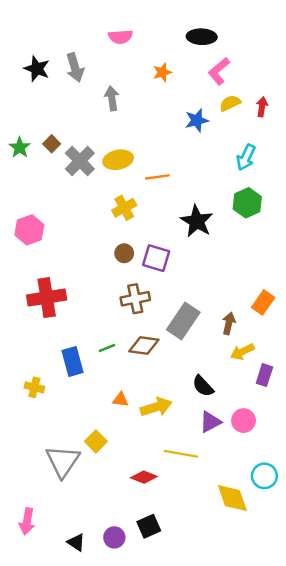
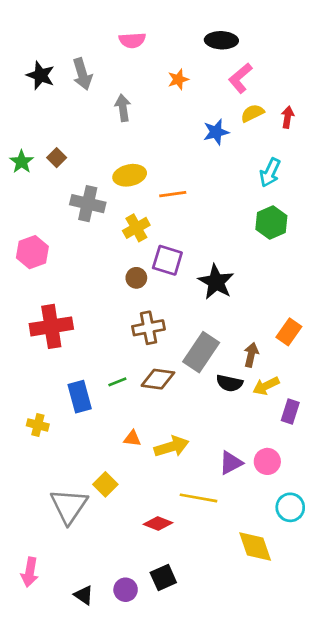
gray cross: (80, 161) -> (88, 204), moved, turned -32
black star: (197, 221) -> (216, 282), moved
purple square: (156, 258) -> (167, 260), moved
black semicircle: (203, 386) -> (229, 383), moved, turned -35
cyan circle: (264, 476) -> (290, 507), moved

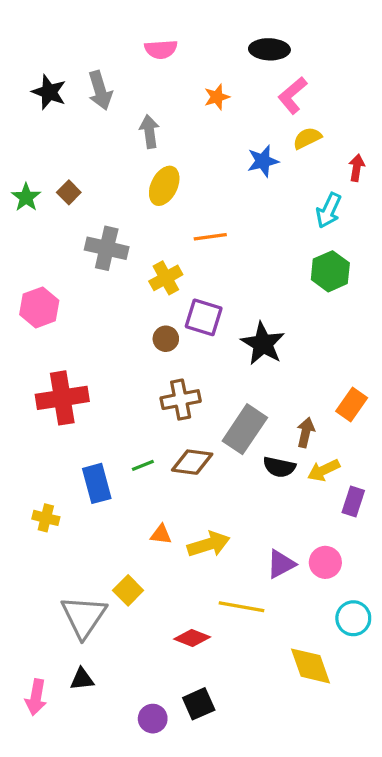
red arrow: (288, 117) -> (357, 168), moved
yellow ellipse: (130, 175) -> (164, 186), moved, turned -52
black triangle: (84, 595) -> (82, 679), moved, turned -40

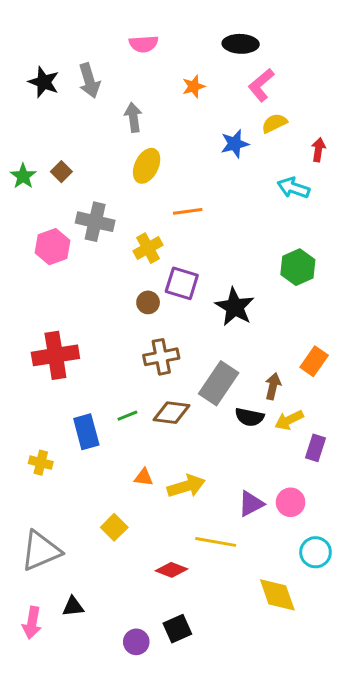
cyan arrow: (329, 210) -> (293, 188), turned 84
green hexagon: (330, 271) -> (298, 267), moved
pink hexagon: (39, 307) -> (53, 247), moved
gray triangle: (84, 617) -> (41, 551), moved, turned 33

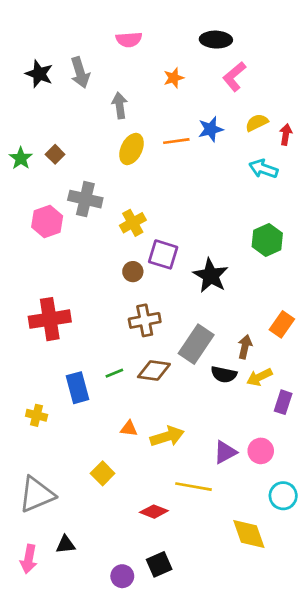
yellow semicircle: (274, 123) -> (257, 123), moved
orange line: (188, 211) -> (176, 141), moved

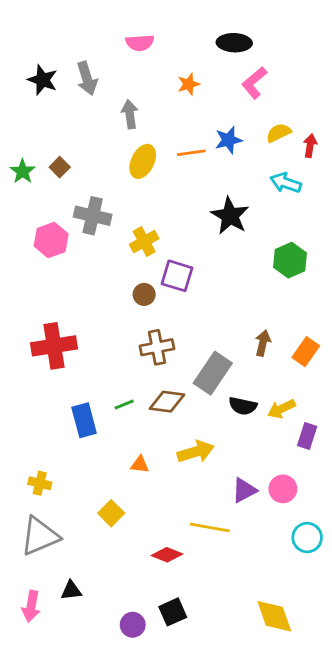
black star: (211, 276) -> (230, 216), moved
brown arrow: (245, 347) -> (263, 343), moved
yellow cross: (37, 415) -> (40, 483), moved
yellow arrow: (167, 436) -> (196, 452), moved
yellow diamond: (249, 534) -> (274, 616), moved

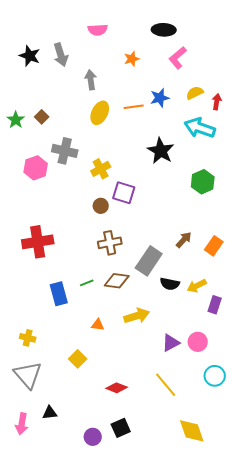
cyan arrow: (286, 183) -> (200, 128), size x1.4
brown arrow: (263, 343) -> (184, 240), turned 30
yellow line: (210, 528) -> (166, 385), moved, turned 40
gray triangle: (40, 536) -> (28, 375), turned -48

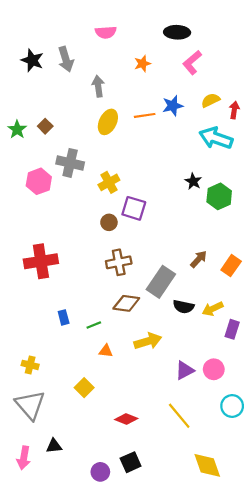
black star: (161, 151) -> (193, 181), moved, size x0.6
green line: (87, 283) -> (94, 325), moved
blue rectangle: (59, 294) -> (64, 317), size x0.6

